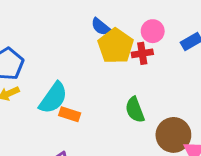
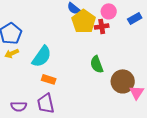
orange rectangle: (70, 114) -> (49, 79), moved

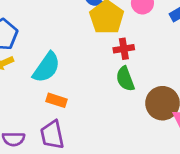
red cross: (102, 26) -> (124, 49), moved

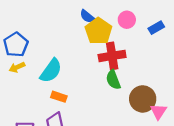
red cross: (124, 49) -> (112, 56), size x1.6

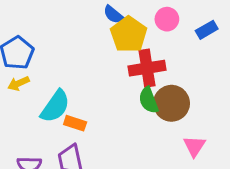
cyan semicircle: (51, 71) -> (55, 106), moved
brown circle: (143, 99) -> (171, 103), moved
pink triangle: (159, 111) -> (194, 146), moved

